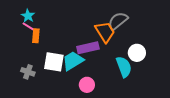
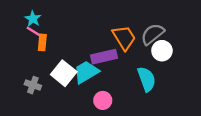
gray semicircle: (118, 21) -> (152, 34), moved
white circle: (137, 53) -> (162, 51), moved
white square: (54, 62) -> (64, 73), turned 30

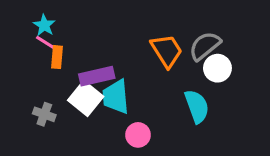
purple rectangle: (104, 57) -> (97, 76), moved
cyan trapezoid: (86, 72) -> (116, 97), turned -64

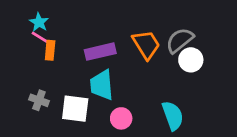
purple rectangle: (97, 76) -> (100, 52), moved
white square: (86, 98) -> (75, 109), moved, turned -32
cyan semicircle: (197, 106) -> (173, 116), moved

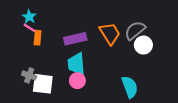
white square: (75, 109) -> (43, 84), moved
pink circle: (121, 118) -> (77, 81), moved

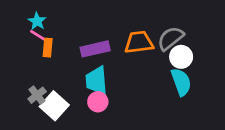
orange trapezoid: (110, 34) -> (139, 42), turned -65
gray cross: (29, 75) -> (37, 95), turned 32
white square: (43, 84) -> (54, 106), turned 35
cyan semicircle: (130, 87) -> (181, 82), moved

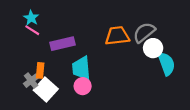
orange rectangle: (48, 48) -> (40, 70), moved
purple rectangle: (95, 49) -> (62, 44), moved
cyan semicircle: (181, 82) -> (166, 64), moved

